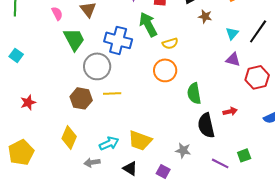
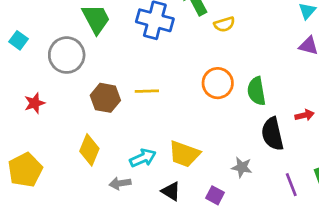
gray circle: (97, 66) -> (67, 55), moved
orange circle: (165, 70) -> (218, 83), moved
purple line: (220, 163) -> (291, 185), turned 42

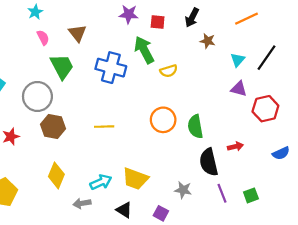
brown hexagon: (105, 98) -> (53, 127), moved
purple line: (291, 185) -> (222, 193), moved

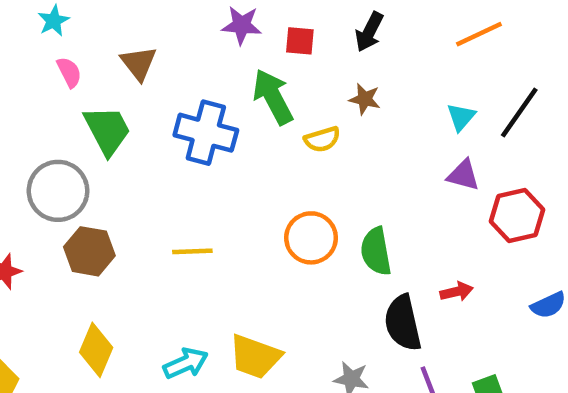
brown star: (208, 41) -> (365, 99), moved

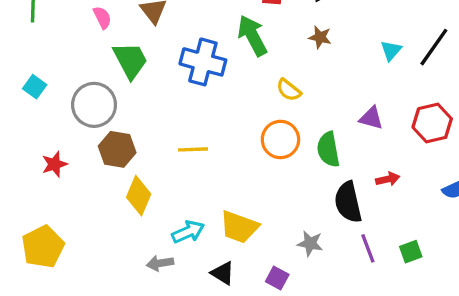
yellow semicircle: (322, 139) -> (289, 90), moved, turned 55
purple triangle: (463, 175) -> (371, 118), moved
yellow diamond: (96, 350) -> (139, 196), moved

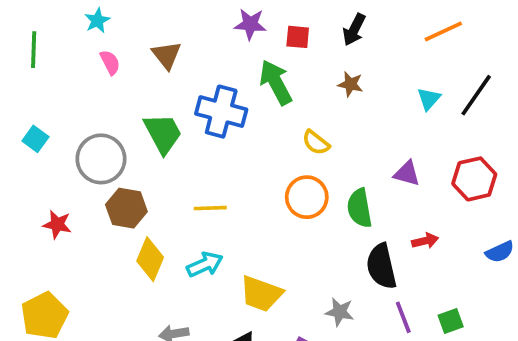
green trapezoid: (130, 60) -> (163, 133), moved
red star: (54, 164) -> (57, 224), turned 30
cyan arrow: (188, 232) -> (205, 265), moved

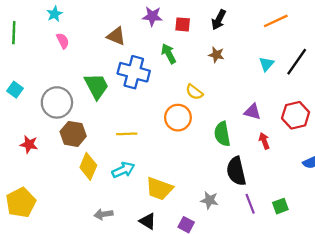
brown triangle: (167, 55) -> (116, 36), moved, turned -30
green arrow: (276, 82) -> (169, 54), size x0.7
orange circle: (307, 197) -> (178, 118), moved
red arrow: (425, 241) -> (264, 141), moved, turned -98

